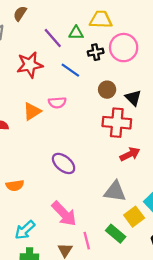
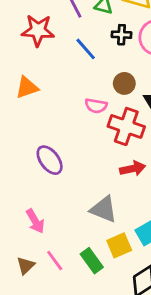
pink semicircle: (57, 103) -> (96, 106), moved
pink arrow: (64, 214) -> (35, 221), size x0.7
pink line: (87, 241) -> (55, 260), turned -36

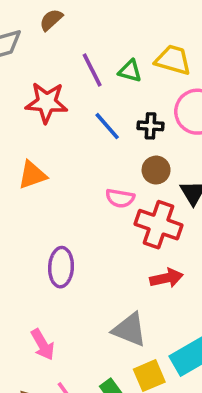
black cross: (122, 35) -> (151, 126), moved
purple ellipse: (50, 160) -> (61, 267), turned 40

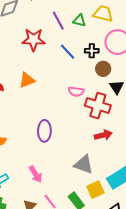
brown circle: (156, 170) -> (103, 69), moved

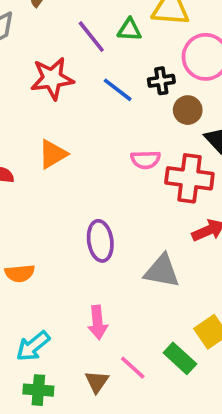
gray triangle: (84, 164) -> (162, 271), moved
pink arrow: (36, 174) -> (98, 322), turned 36

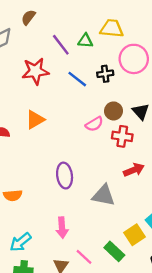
brown circle: (188, 110) -> (114, 111), moved
pink semicircle: (145, 160) -> (94, 124), turned -30
red cross: (189, 178) -> (122, 136), size x0.7

